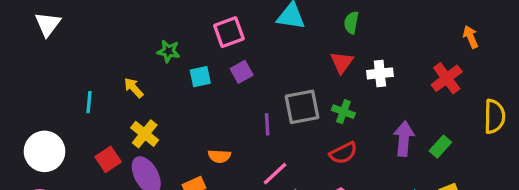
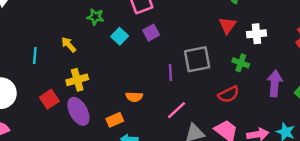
cyan square: (200, 77) -> (120, 36), turned -35
green cross: (343, 112) -> (241, 63), moved
yellow cross: (145, 134) -> (77, 80), turned 35

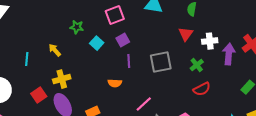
green cross: (241, 63) -> (197, 65), turned 32
purple line: (170, 73) -> (129, 61), moved
purple arrow: (275, 83) -> (229, 54), moved
red semicircle: (229, 94) -> (202, 89), moved
orange semicircle: (134, 97) -> (115, 83), moved

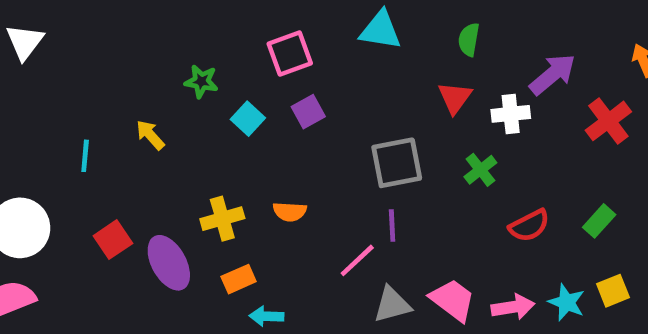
purple arrow: (229, 54) -> (553, 74), moved, turned 45
purple line: (129, 61) -> (392, 226), moved
yellow cross: (62, 79) -> (222, 219), moved
red semicircle: (202, 89) -> (529, 226), moved

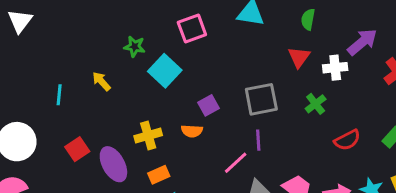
purple square: (308, 112) -> (208, 105), moved
cyan square: (248, 119) -> (165, 71), size x1.5

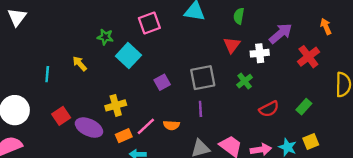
orange semicircle: (192, 131) -> (171, 125), moved
pink line: (236, 163) -> (146, 126), moved
purple ellipse: (113, 164) -> (89, 128), turned -36

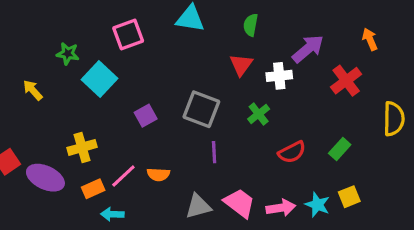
gray square: (203, 78) -> (201, 109), turned 32
purple line: (200, 109) -> (214, 152), moved

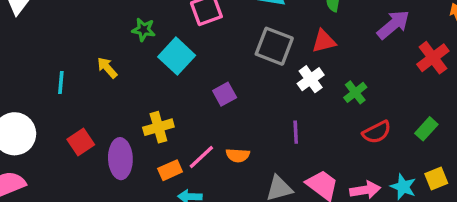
red triangle: (241, 65) -> (324, 41), turned 40
white cross: (279, 76) -> (311, 79), moved, turned -30
gray square: (201, 109) -> (274, 46), moved
green cross: (259, 114) -> (355, 92), moved
purple ellipse: (45, 178) -> (120, 159), turned 63

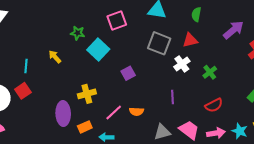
red semicircle: (377, 132) -> (214, 105), moved
red square: (81, 142) -> (23, 91), moved
orange rectangle: (170, 170) -> (85, 127), moved

